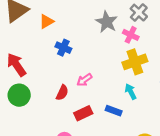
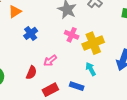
pink cross: (131, 35) -> (72, 35), moved
blue cross: (63, 48) -> (31, 33), turned 32

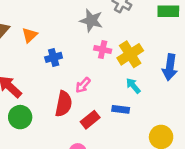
blue cross: (31, 33) -> (54, 57), turned 32
red semicircle: (31, 73) -> (64, 104), size x1.5

